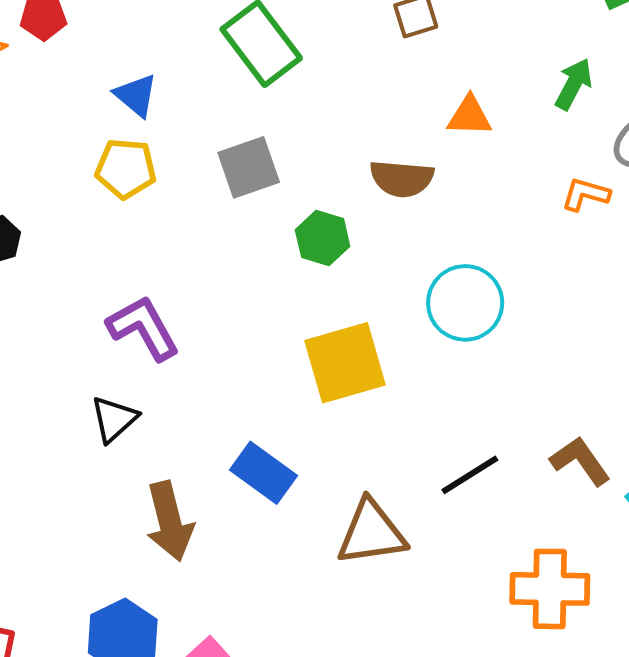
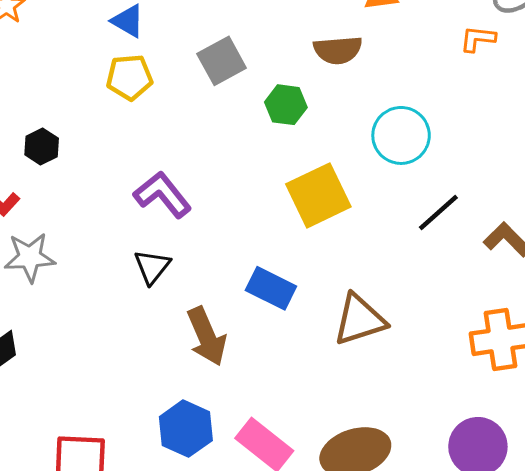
black line: (470, 475) -> (438, 212), moved

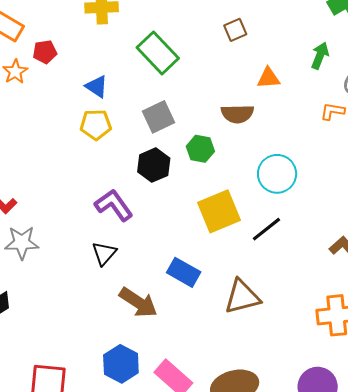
black hexagon: (42, 147) -> (154, 165), moved, size x1.4
black line: (438, 212) -> (266, 229), moved
brown arrow: (207, 336) -> (138, 302), turned -36

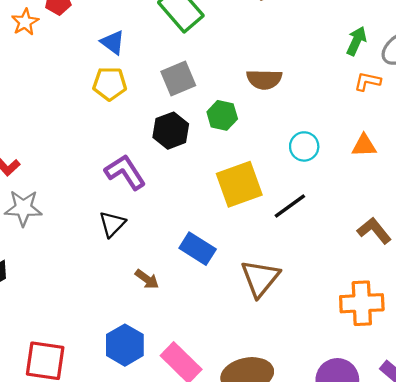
green arrow: (320, 56) -> (356, 41), moved
orange triangle: (269, 78) -> (364, 146), moved
cyan circle: (277, 174) -> (304, 146), size x0.7
brown triangle: (242, 297) -> (260, 278), turned -39
brown arrow: (138, 302) -> (147, 279), size x0.6

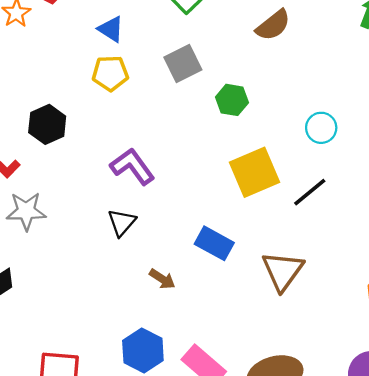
brown semicircle: (264, 79) -> (273, 25), moved, turned -36
black hexagon: (171, 131) -> (47, 124), moved

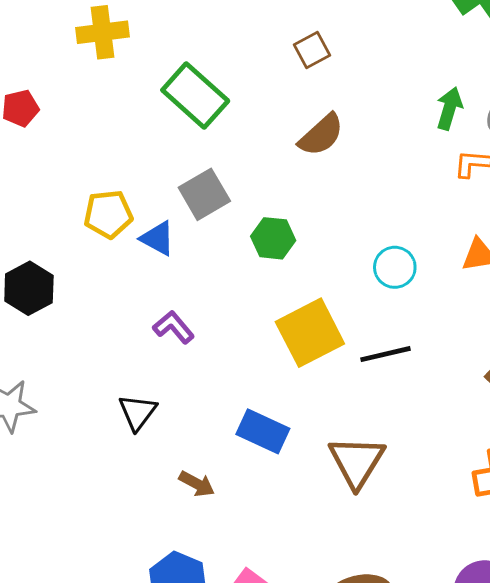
blue triangle: (111, 29) -> (158, 238), moved
purple L-shape: (132, 166) -> (174, 327), moved, size x0.7
black line: (310, 192) -> (386, 354), turned 30

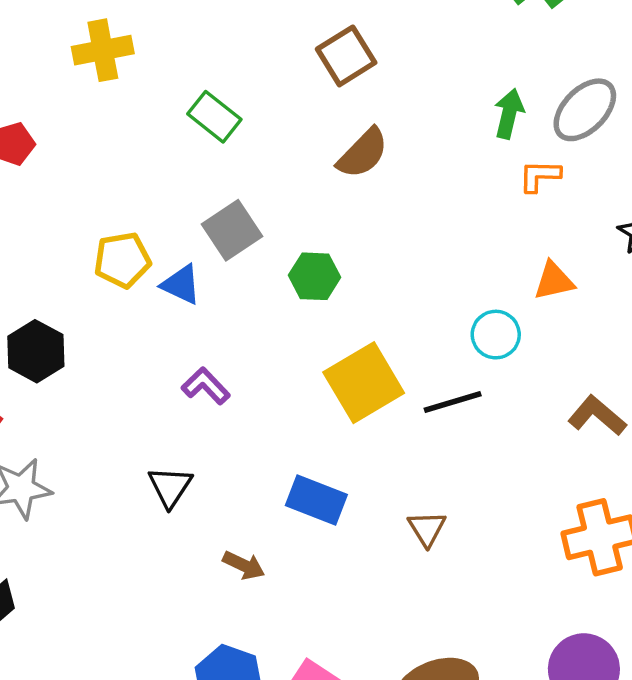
brown square: (312, 50) -> (346, 56), size x1.4
green rectangle: (195, 95) -> (214, 117), size x0.7
cyan circle: (395, 267) -> (496, 335), moved
brown triangle: (357, 462) -> (427, 528), size x0.6

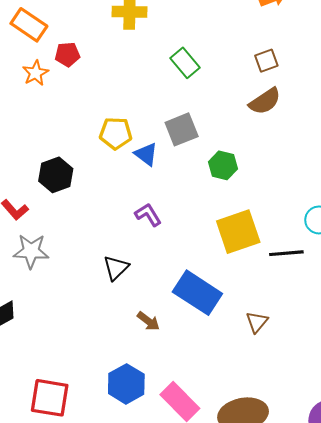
brown square: (346, 56) -> (266, 61), moved, size x0.7
blue rectangle: (316, 500) -> (197, 293), size x1.4

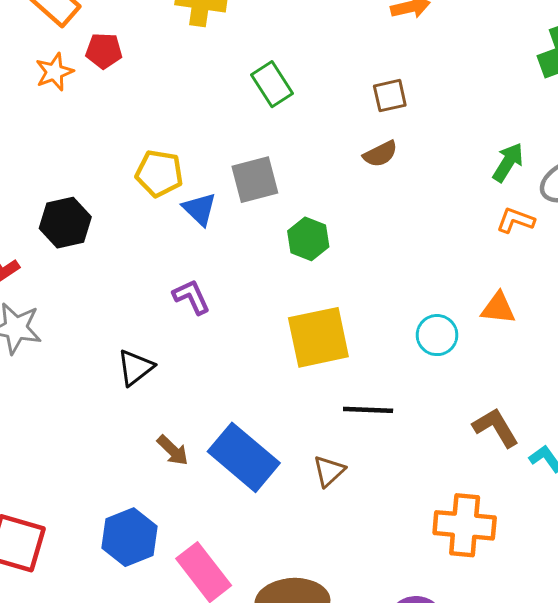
brown semicircle: (265, 101) -> (380, 154), size x0.7
black line: (286, 253) -> (368, 410), moved
blue rectangle: (197, 293) -> (244, 457), moved

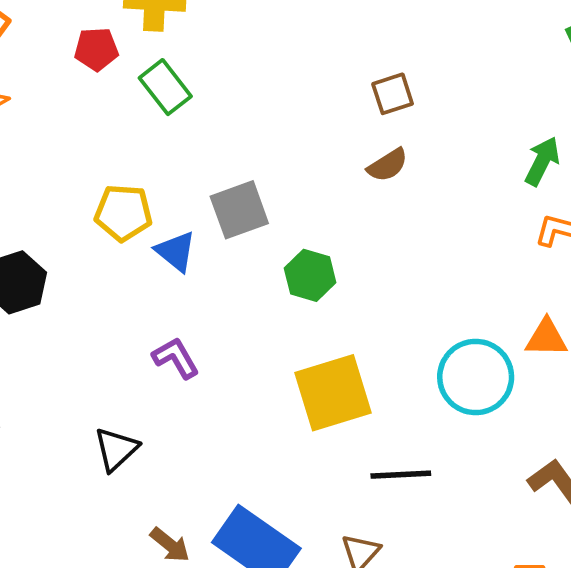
red pentagon: (104, 51) -> (96, 49), moved
green rectangle: (272, 84) -> (165, 87), moved
cyan circle: (437, 335) -> (476, 377), size x1.5

